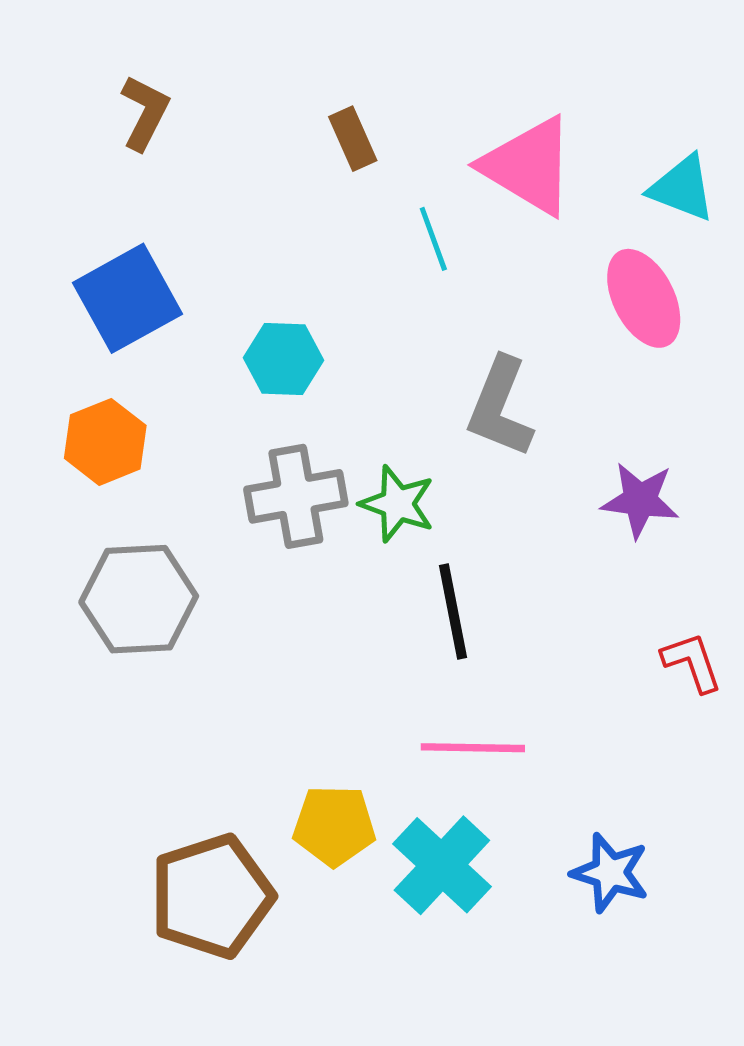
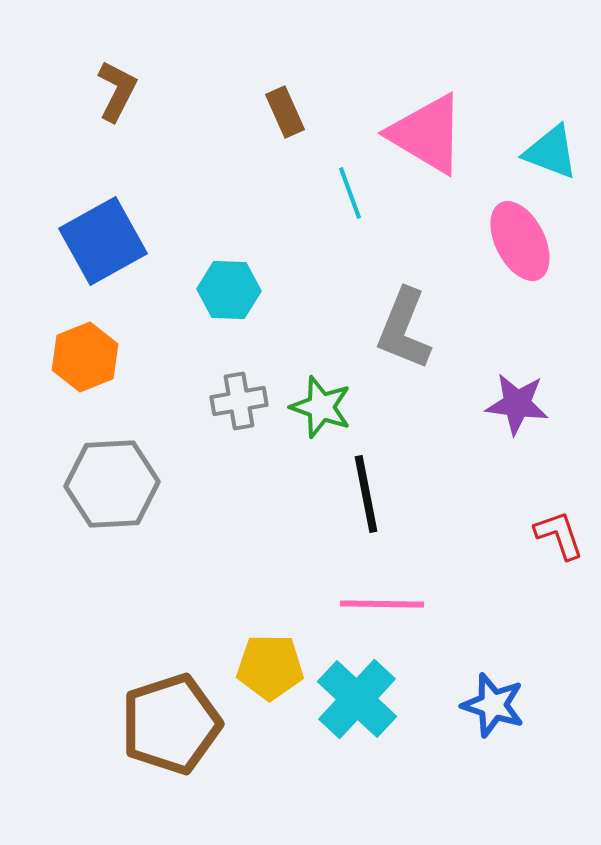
gray cross: (296, 496) -> (239, 401), size x0.7

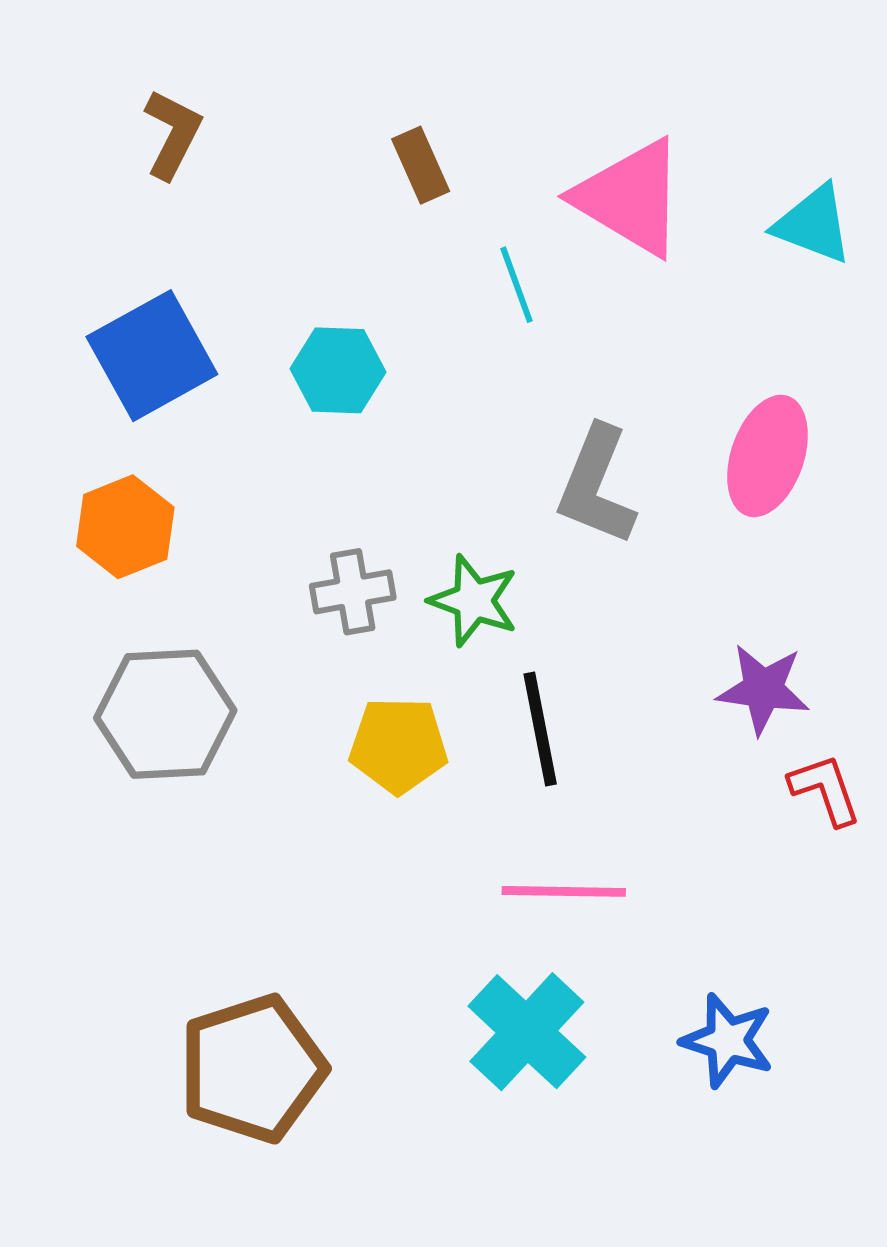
pink ellipse: (520, 241) -> (768, 456), moved, turned 46
cyan hexagon: (229, 290) -> (338, 370), moved
purple star: (517, 404) -> (763, 689), moved
yellow pentagon: (270, 667) -> (398, 745), moved

